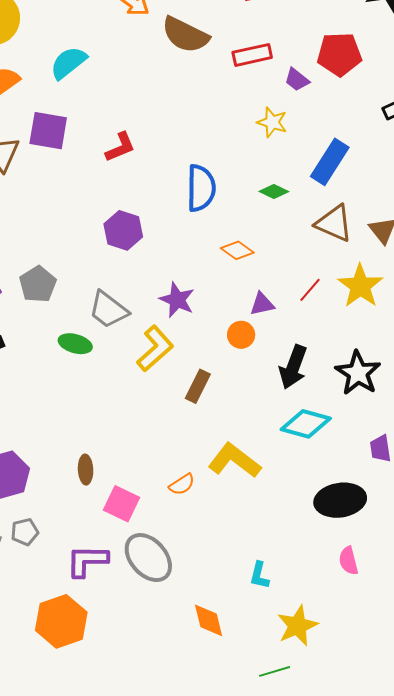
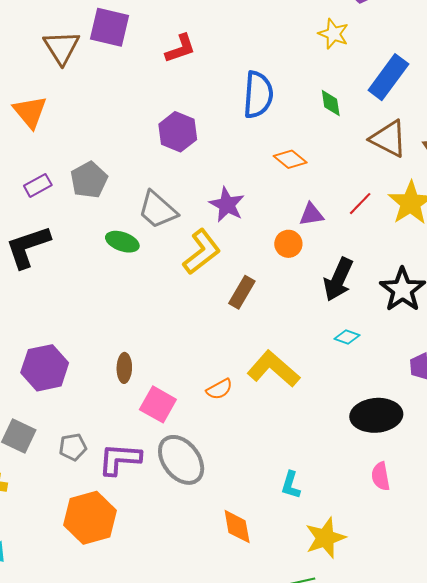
green diamond: (274, 192) -> (331, 103), turned 52
cyan diamond: (306, 424) -> (347, 337), size x0.5
gray pentagon: (25, 532) -> (73, 447), moved

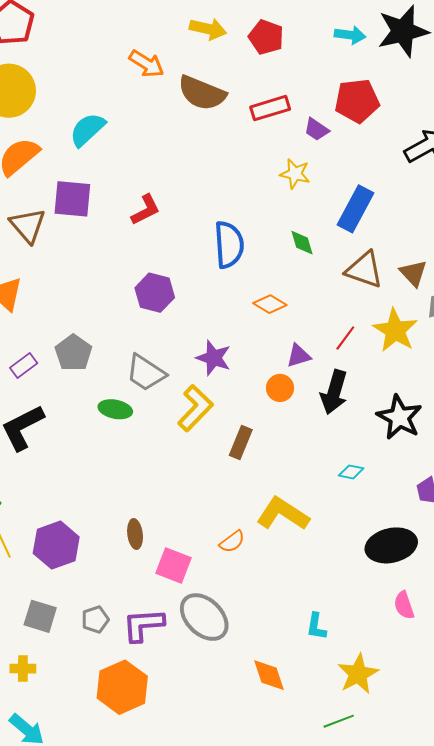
black arrow: (338, 279) -> (334, 392), moved

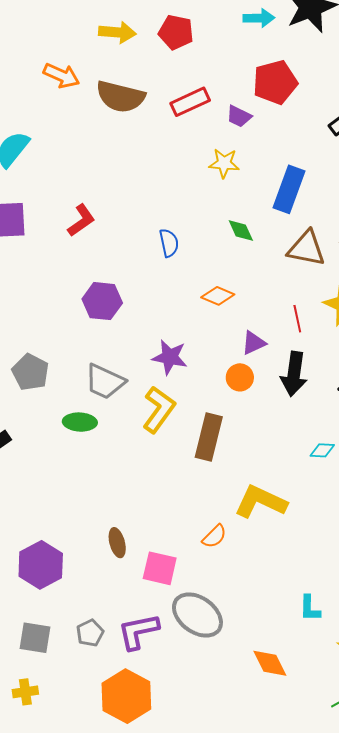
blue semicircle: (229, 245) -> (169, 243), size x0.6
red line: (345, 338) -> (297, 319), turned -40
brown rectangle: (241, 443) -> (209, 437), size x1.4

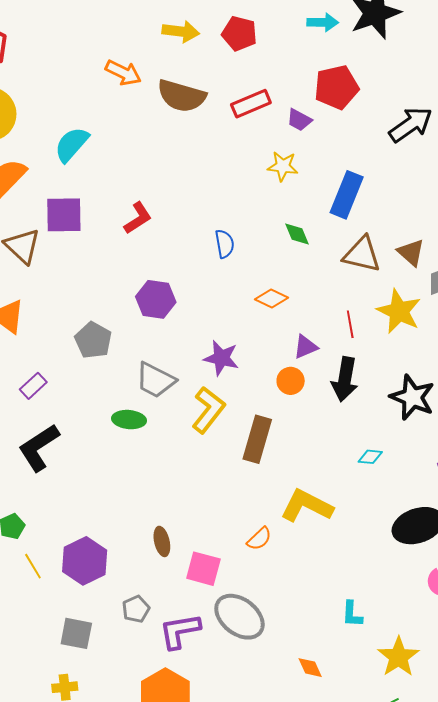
gray pentagon: (30, 372) -> (93, 340), moved
gray pentagon: (90, 633) -> (136, 609), moved
orange diamond: (270, 663) -> (310, 668), size x0.7

